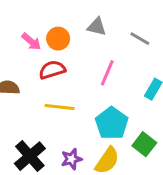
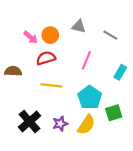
green square: (144, 144) -> (114, 113), turned 35

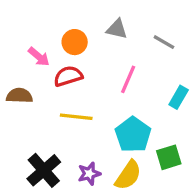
pink arrow: (31, 37) -> (39, 57), moved

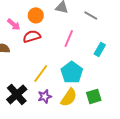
yellow line: (76, 117) -> (41, 73), moved, turned -60
green square: (169, 157) -> (94, 96), moved

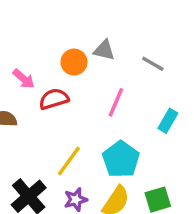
orange circle: (36, 15) -> (74, 62), moved

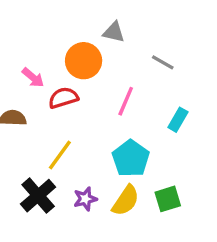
gray triangle: (104, 50) -> (114, 32), moved
orange circle: (74, 62) -> (84, 61), size x1.4
yellow line: (69, 161) -> (60, 155), moved

